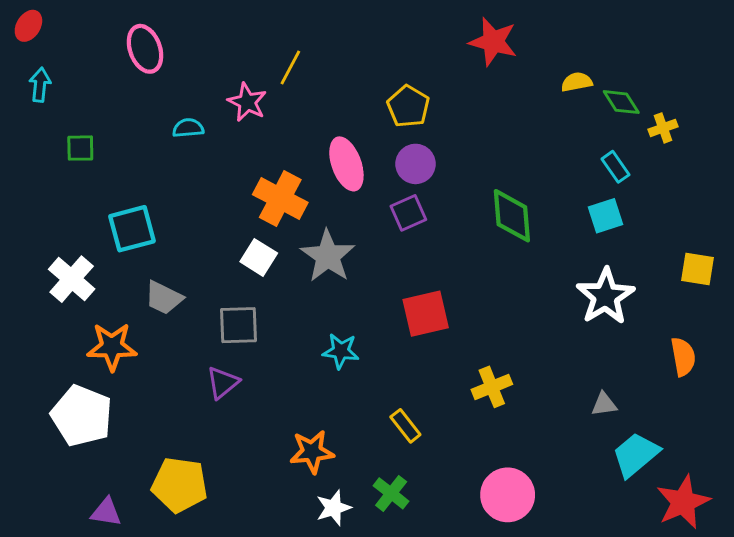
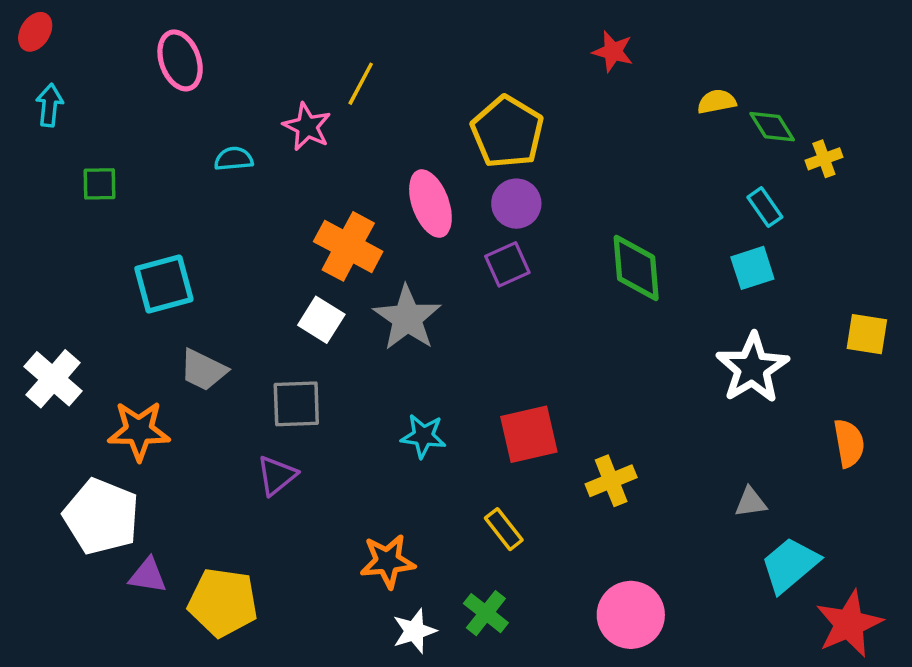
red star: (493, 42) -> (613, 51), size x0.7
yellow pentagon: (408, 106) -> (507, 132), size x1.4
white cross: (72, 279) -> (53, 379), moved
red square: (426, 314) -> (529, 434), moved
purple triangle: (106, 512) -> (148, 576), moved

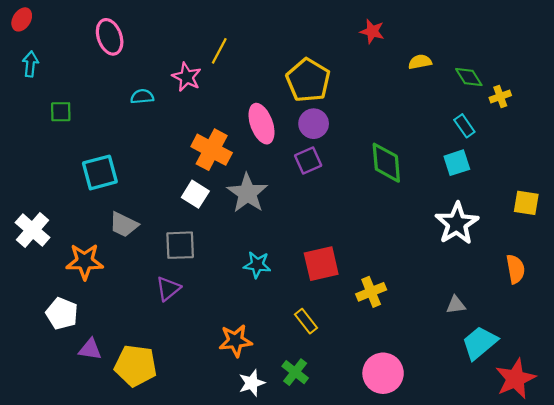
yellow semicircle: (717, 102) -> (420, 62), moved
white pentagon: (101, 517) -> (62, 314), size x0.7

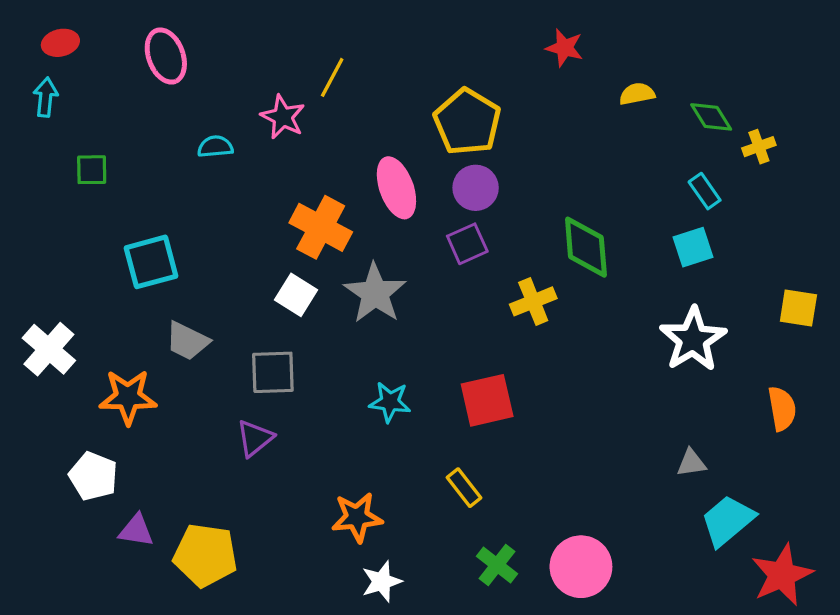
red ellipse: (22, 19) -> (60, 43), moved, turned 45
yellow cross: (371, 292) -> (533, 301), moved
green cross: (295, 372) -> (497, 565), moved

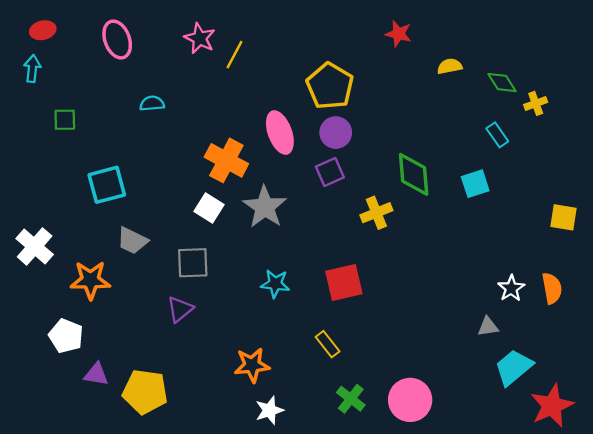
pink star: (283, 117) -> (200, 38), moved
cyan square: (693, 247) -> (475, 184), moved
white star: (693, 339) -> (511, 288), moved, size x0.6

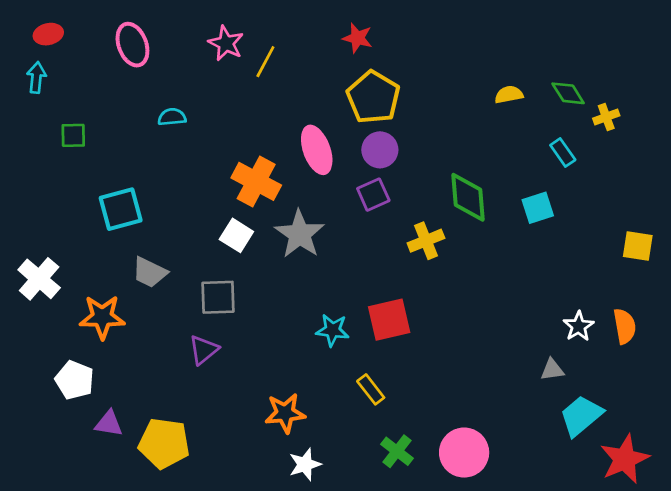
red star: (398, 34) -> (358, 38), moved
yellow semicircle: (450, 66) -> (509, 95), moved
cyan star: (275, 284) -> (332, 330), moved

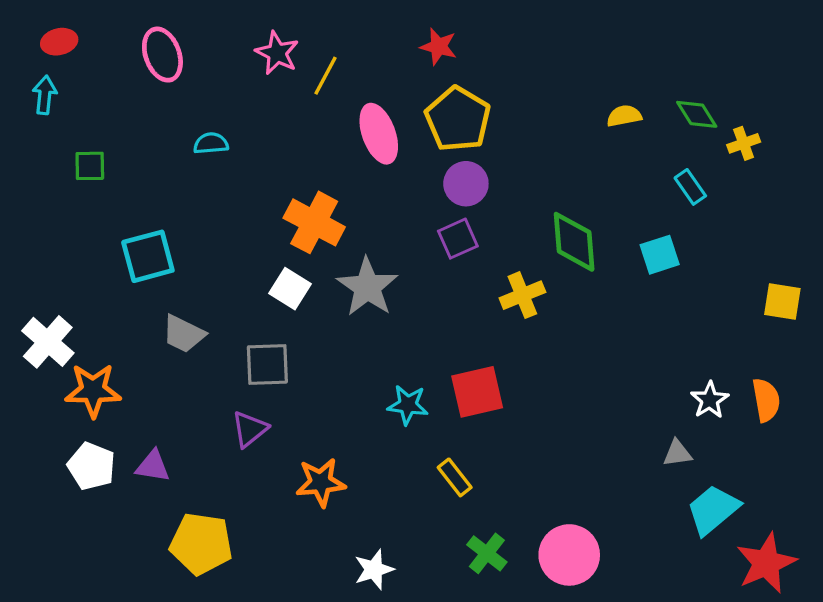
pink ellipse: (317, 150) -> (379, 134), moved
orange star: (102, 317) -> (93, 390), moved
orange star: (285, 413) -> (321, 482), moved
purple triangle: (109, 424) -> (153, 466), moved

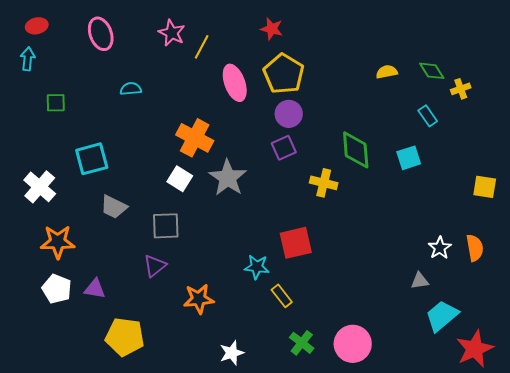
yellow cross: (522, 295) -> (324, 183), turned 36
white cross: (48, 342) -> (40, 187), moved
cyan star: (408, 405) -> (257, 267), moved

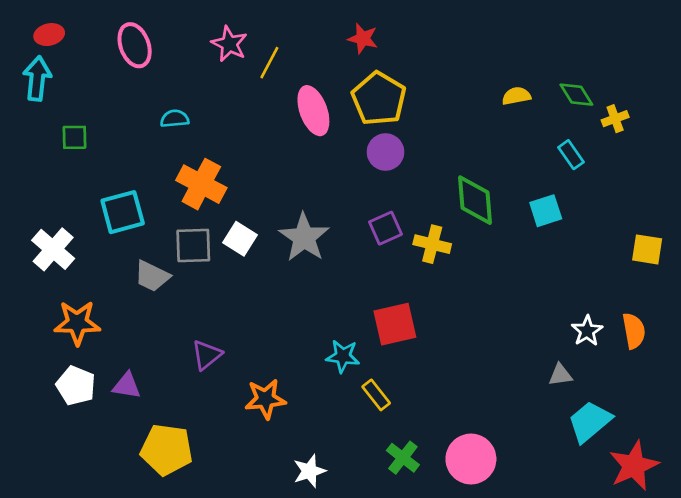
cyan arrow: (28, 59) -> (37, 79), size x1.4
orange cross: (195, 138) -> (201, 184), moved
purple square: (284, 148) -> (386, 228), moved
gray square: (166, 226) -> (193, 245), moved

